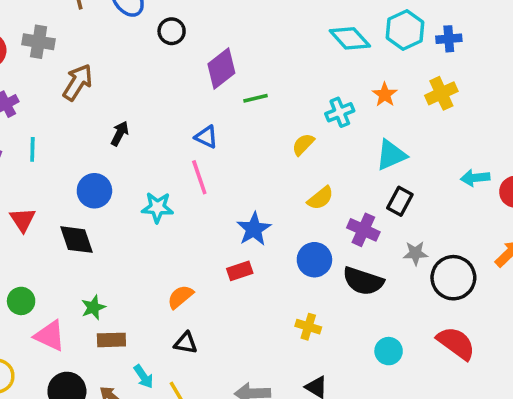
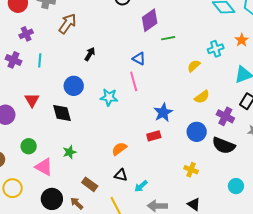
brown rectangle: (111, 340) -> (90, 184), moved, turned 35
cyan arrow: (144, 377) -> (141, 186), moved, turned 80

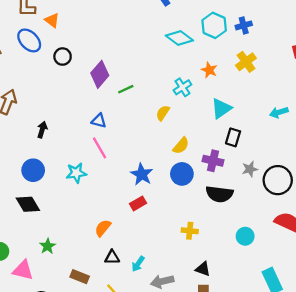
blue circle: (197, 132) -> (182, 174), moved

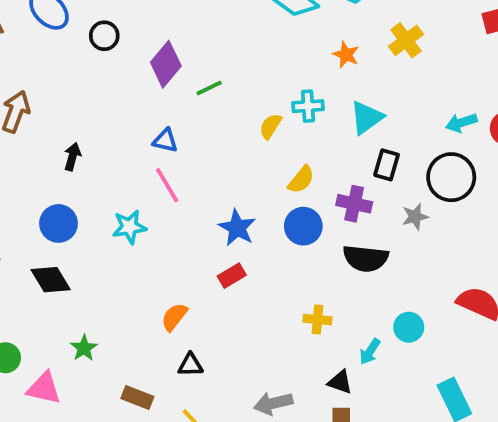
cyan cross: (182, 87) -> (308, 106), moved, turned 30
black circle: (278, 180) -> (451, 177), moved
cyan arrow: (138, 264) -> (370, 351), moved

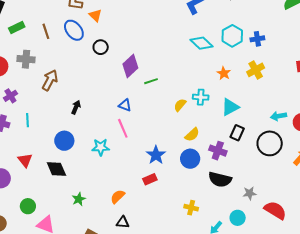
gray star: (415, 217) -> (250, 193), moved
green star: (84, 348) -> (79, 199), moved

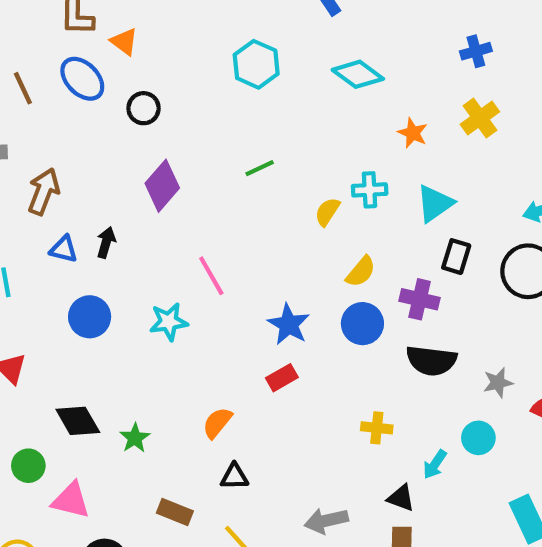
cyan hexagon: (232, 36) -> (256, 64), moved
purple diamond: (130, 66) -> (162, 186), moved
blue triangle: (125, 105) -> (64, 249), moved
black diamond: (56, 169) -> (78, 421), moved

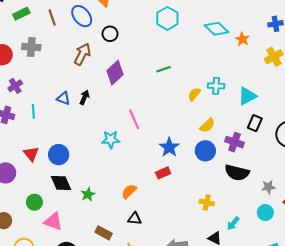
orange star: (413, 133) -> (242, 39), moved
brown arrow: (44, 191) -> (82, 54), moved
blue circle: (90, 317) -> (59, 155), moved
cyan circle: (478, 438) -> (265, 212), moved

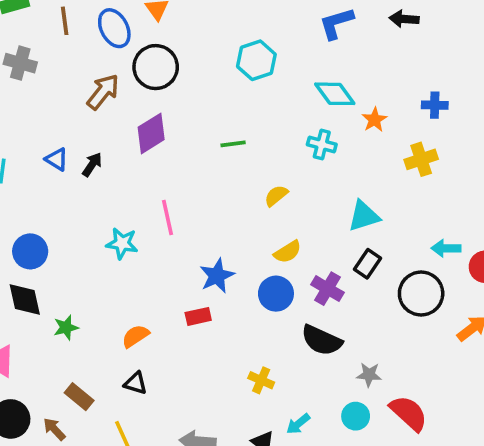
black circle: (110, 34) -> (156, 67), size x1.6
cyan cross: (216, 86) -> (322, 144), moved

